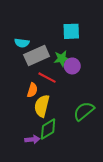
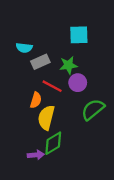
gray rectangle: (37, 55) -> (40, 62), size x0.7
purple circle: (72, 66) -> (78, 83), moved
green semicircle: (84, 111) -> (93, 109), moved

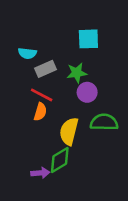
red line: (52, 86) -> (42, 95), moved
green semicircle: (93, 109) -> (104, 122), turned 40
yellow semicircle: (46, 118) -> (69, 131), moved

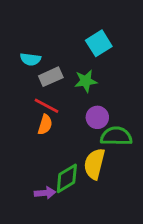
cyan square: (88, 39) -> (99, 43), turned -30
purple circle: (87, 92) -> (97, 117), moved
yellow semicircle: (69, 131) -> (94, 164), moved

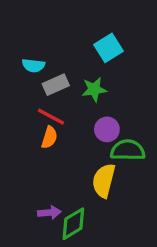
green diamond: (67, 178) -> (73, 224), moved

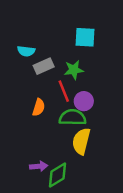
cyan square: (109, 48) -> (85, 37), turned 35
red line: (51, 117) -> (64, 91), moved, turned 40
green semicircle: (128, 150) -> (72, 117), moved

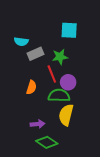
purple arrow: (39, 166) -> (38, 124), moved
green diamond: (57, 175) -> (47, 142), turned 65

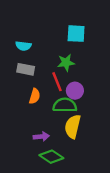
gray rectangle: (36, 54) -> (26, 69), moved, turned 35

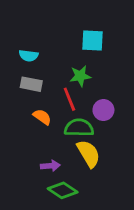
purple circle: (75, 91) -> (103, 110), moved
orange semicircle: (35, 96) -> (42, 117), turned -72
yellow semicircle: (73, 126) -> (88, 154), turned 135

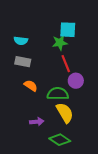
green star: (80, 76) -> (60, 43), moved
red line: (69, 99) -> (66, 64), moved
green diamond: (63, 190) -> (60, 140), moved

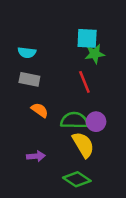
green star: (60, 43) -> (95, 54), moved
purple circle: (76, 81) -> (96, 122), moved
purple arrow: (37, 122) -> (36, 156), moved

